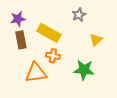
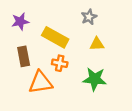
brown rectangle: (21, 40) -> (24, 56), moved
yellow triangle: (96, 40) -> (97, 44), moved, turned 40

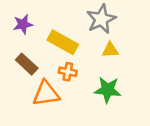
gray star: (89, 17) -> (101, 19), size x1.6
brown rectangle: (24, 56) -> (27, 64), turned -36

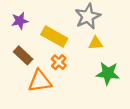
orange cross: (68, 72) -> (59, 62), turned 32
green star: (108, 90) -> (108, 73), moved

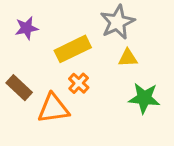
yellow rectangle: (54, 36) -> (73, 49), turned -55
brown rectangle: (23, 55) -> (19, 88), moved

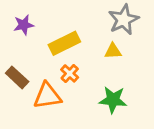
gray star: (117, 22) -> (124, 20), moved
green star: (144, 98) -> (113, 100), moved

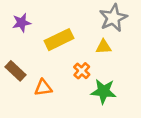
orange cross: (70, 73) -> (82, 71), moved
orange triangle: (47, 96) -> (43, 88), size x0.7

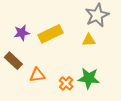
purple star: (22, 23) -> (22, 33), moved
orange cross: (82, 71) -> (66, 83), moved

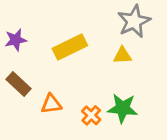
purple star: (22, 33) -> (16, 40), moved

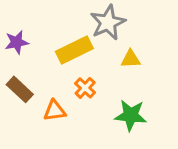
gray star: (134, 21) -> (108, 23), moved
orange cross: (91, 115) -> (85, 88), moved

